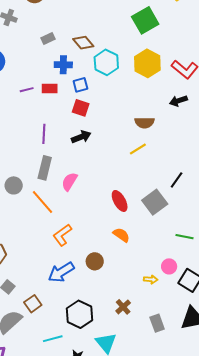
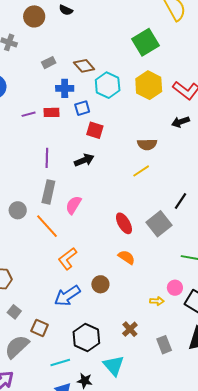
red square: (81, 108) -> (95, 130), moved
brown square: (33, 304) -> (40, 328), turned -30

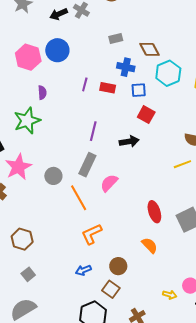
purple line: (29, 114) -> (85, 84), turned -72
blue arrow: (67, 296) -> (83, 270), size x0.6
brown square: (40, 328) -> (111, 289), moved

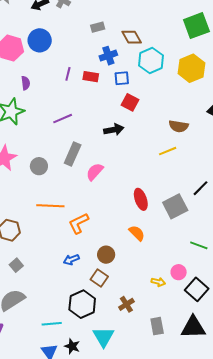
blue cross: (126, 67) -> (108, 56), turned -30
purple line: (93, 131) -> (63, 119), moved, turned 54
orange line: (79, 198) -> (50, 206), moved, turned -56

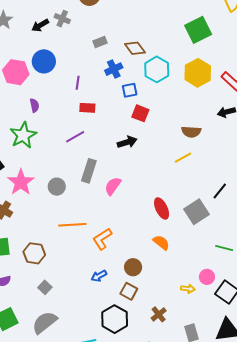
purple line: (68, 74) -> (78, 83), moved
red rectangle: (91, 77) -> (87, 108), moved

